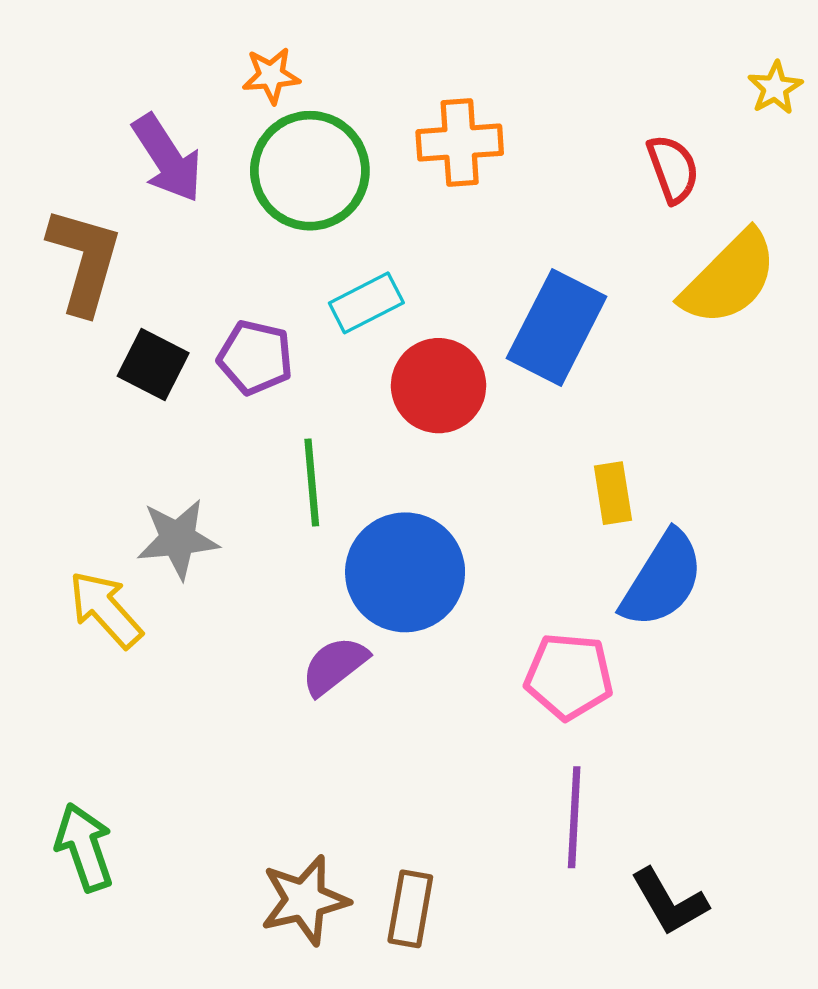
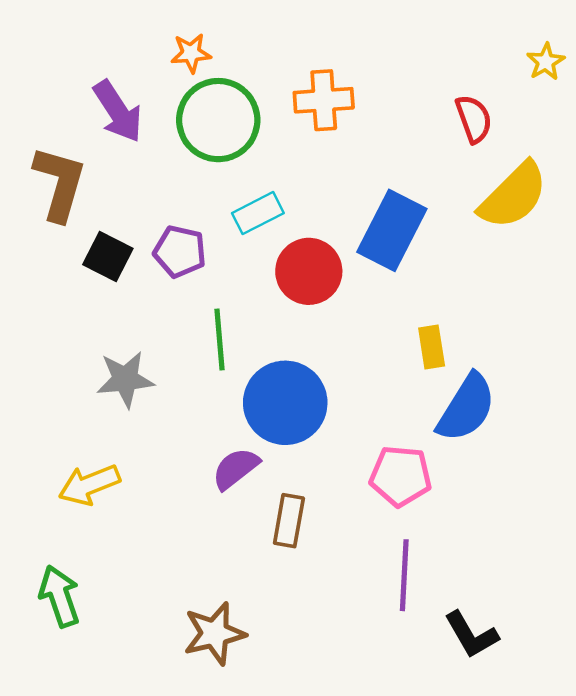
yellow arrow: (106, 609) -> (89, 485), moved, turned -70
brown rectangle: (410, 909) -> (289, 521), moved

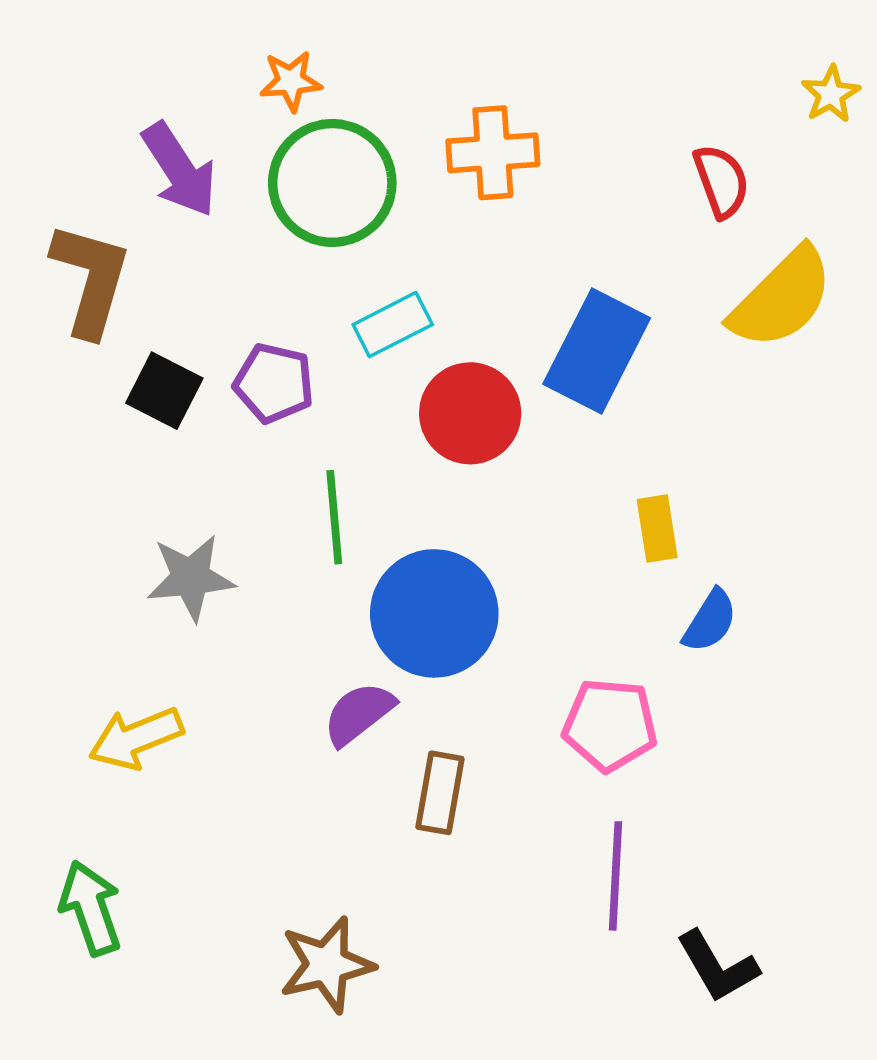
blue semicircle: (466, 408) -> (710, 621), size x0.6

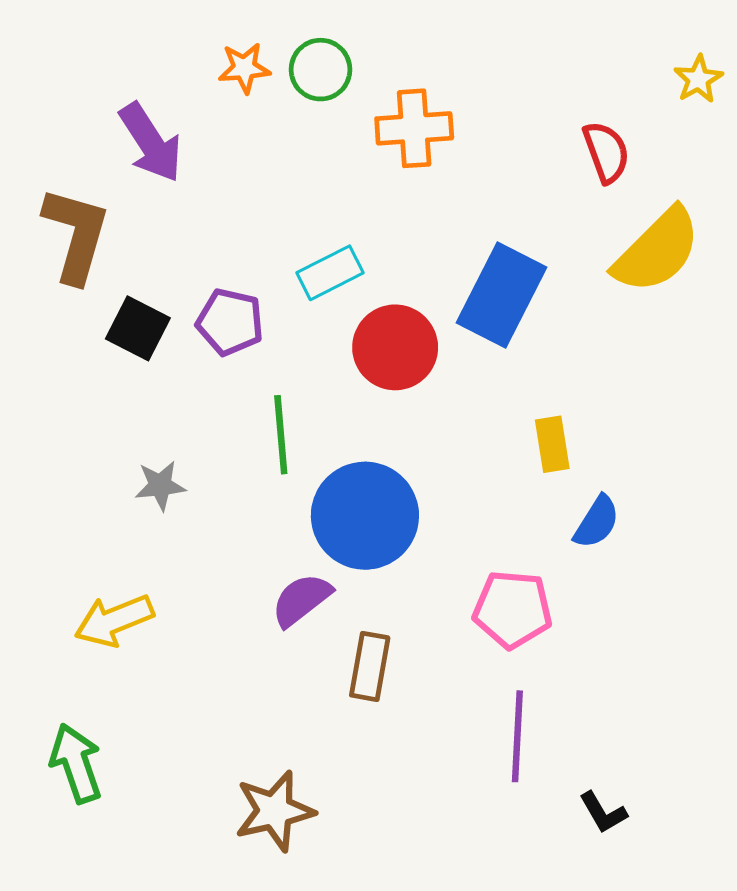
green circle: (332, 183) -> (320, 70), moved, size x0.6
gray star: (191, 578) -> (160, 486), size x0.7
black L-shape: (717, 967) -> (603, 813), size x0.7

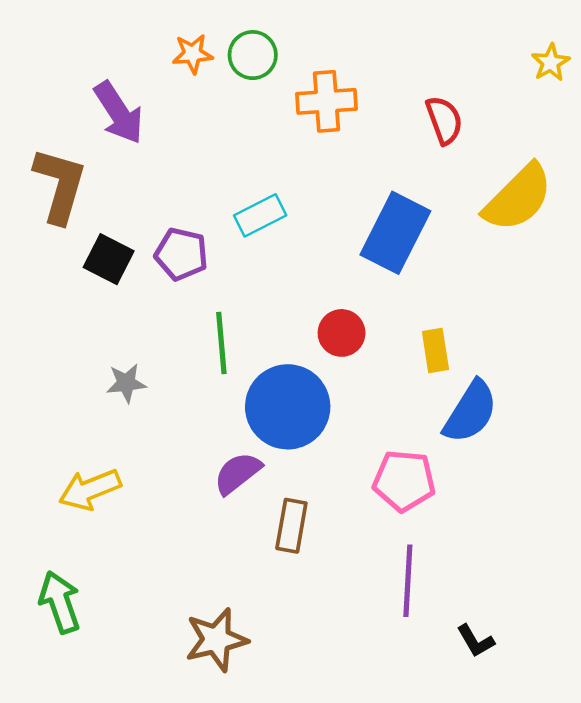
red semicircle: (606, 152) -> (444, 120), moved
red circle: (395, 347) -> (342, 333), moved, size x0.7
blue semicircle: (597, 522) -> (470, 412), size x1.5

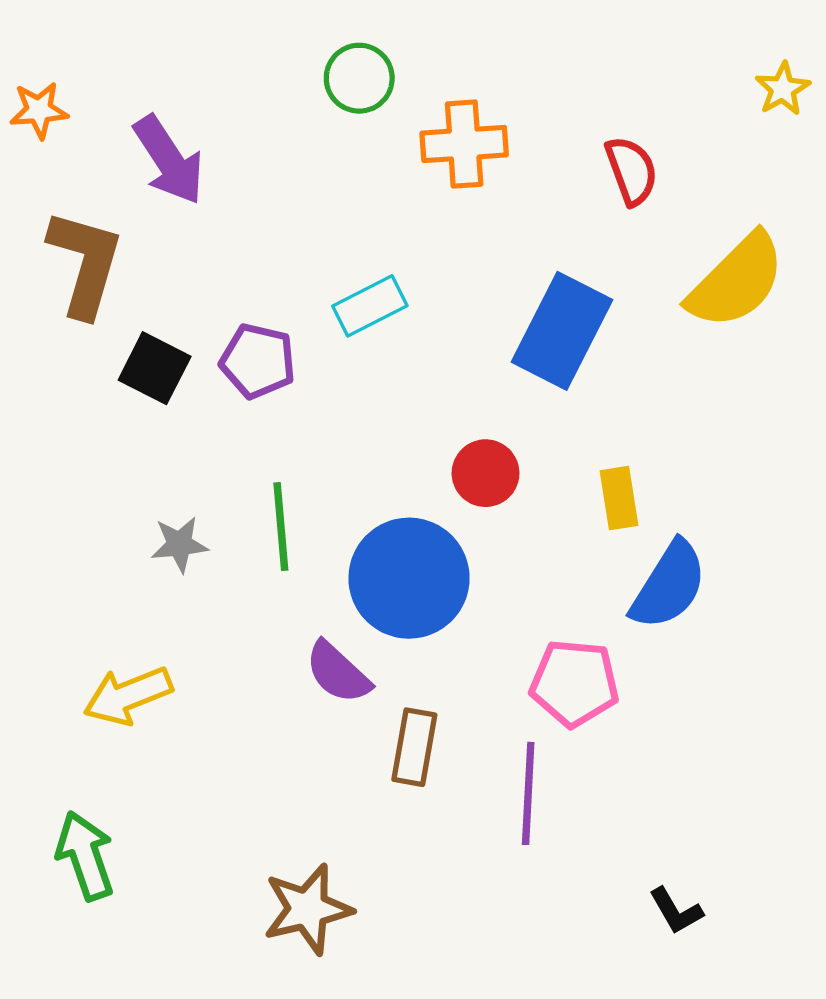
orange star: (193, 54) -> (39, 110), moved
green line: (221, 343) -> (281, 527), moved
purple semicircle: (238, 473) -> (338, 672), turned -99
purple line: (408, 581) -> (528, 793), moved

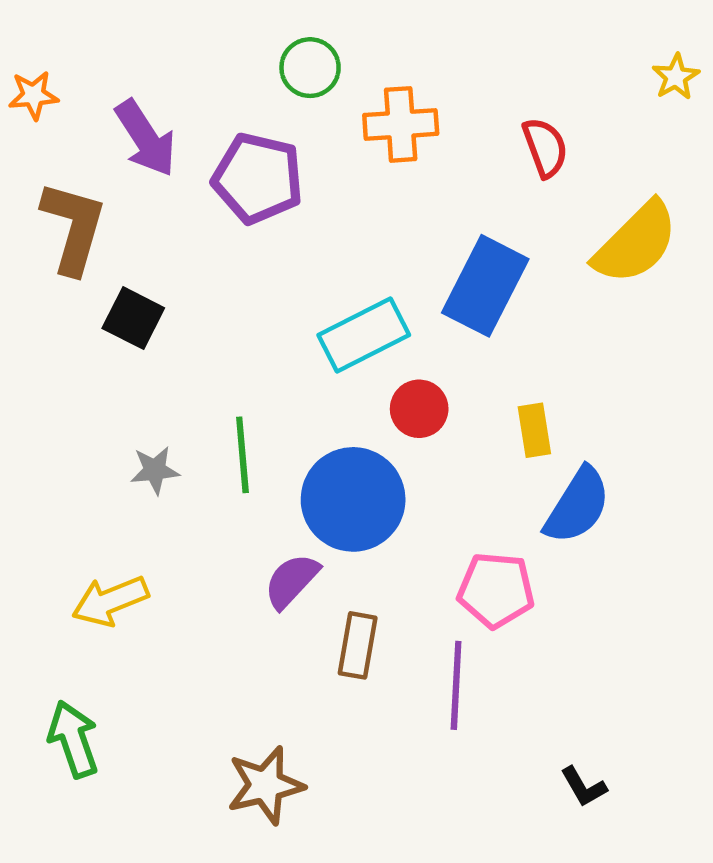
cyan rectangle: (370, 306) -> (364, 335), moved, size x1.4
purple pentagon: (258, 361) -> (258, 178), moved, size x1.4
purple semicircle: (338, 672) -> (292, 581), turned 90

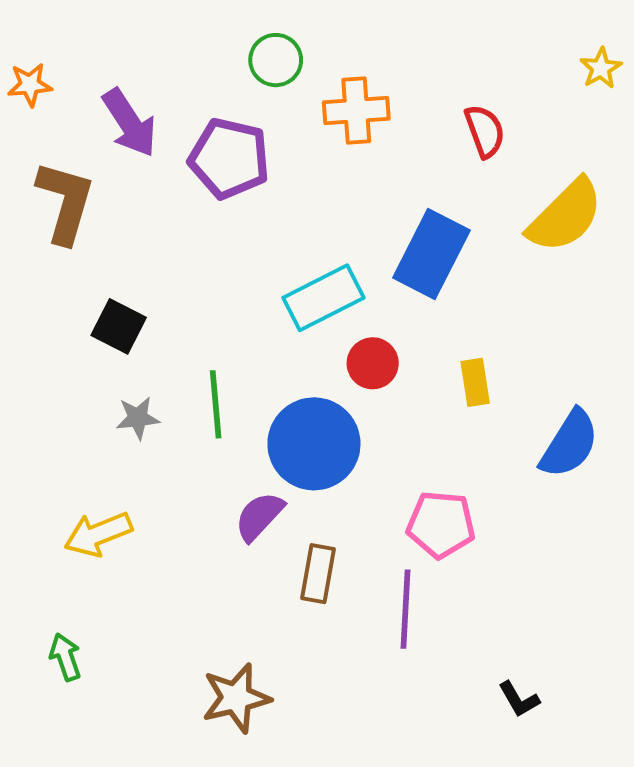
black square: (133, 318) -> (119, 326), moved
blue semicircle: (577, 506) -> (569, 444), moved
green arrow: (73, 739) -> (65, 657), size x0.7

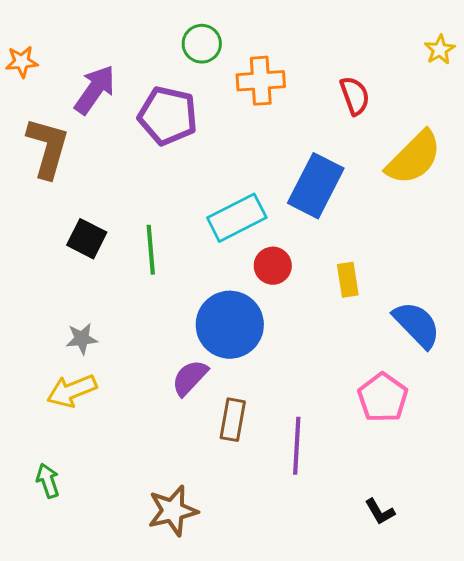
purple arrow: (130, 123) -> (95, 90), turned -112
green line: (216, 404) -> (151, 250), moved
gray star: (138, 418) -> (82, 339), moved
blue semicircle: (569, 444) -> (417, 325), turned -76
pink pentagon: (441, 524) -> (383, 398), moved, turned 30

